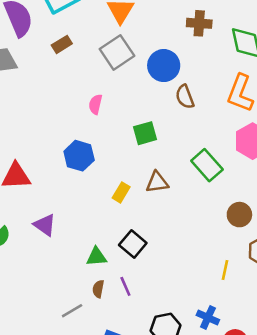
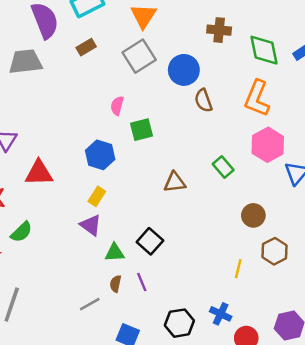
green square: (145, 133) -> (142, 130), moved
green rectangle: (207, 165) -> (223, 167), size x0.7
yellow rectangle: (121, 192) -> (97, 196), moved
purple triangle: (45, 225) -> (91, 225), moved

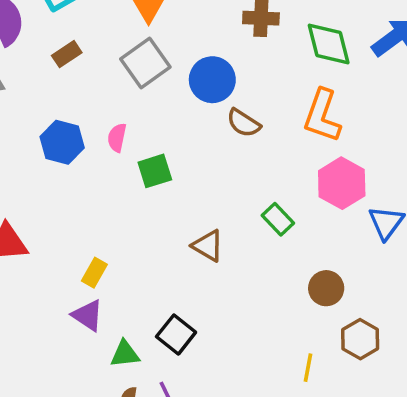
brown semicircle: (203, 100) -> (244, 123), turned -35
blue hexagon: (100, 155) -> (62, 142), moved
brown triangle: (175, 182) -> (208, 246), turned 40

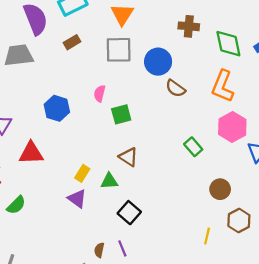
gray square: (145, 63) -> (119, 50), turned 32
blue hexagon: (62, 142) -> (57, 108), moved
brown triangle: (208, 246) -> (128, 157), moved
green triangle: (125, 354) -> (109, 181), moved

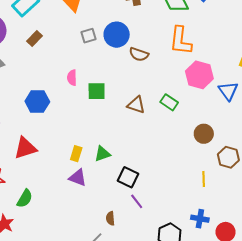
gray square: (119, 50) -> (88, 36), moved, size x0.6
green square: (121, 114) -> (97, 91), turned 30
brown triangle: (128, 157) -> (136, 105), moved
purple line: (122, 248) -> (137, 201), moved

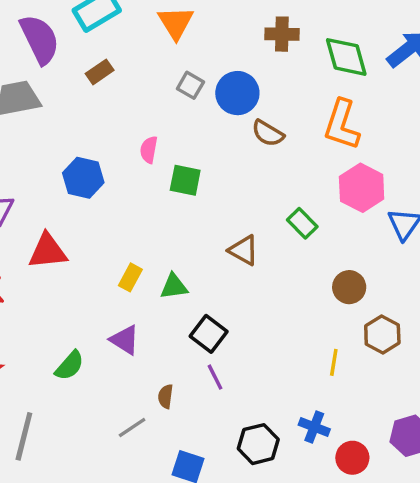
gray square: (88, 36) -> (190, 85), turned 35
brown triangle: (136, 105) -> (244, 250), moved
purple triangle: (78, 178) -> (125, 340), moved
green semicircle: (25, 198) -> (70, 366), moved

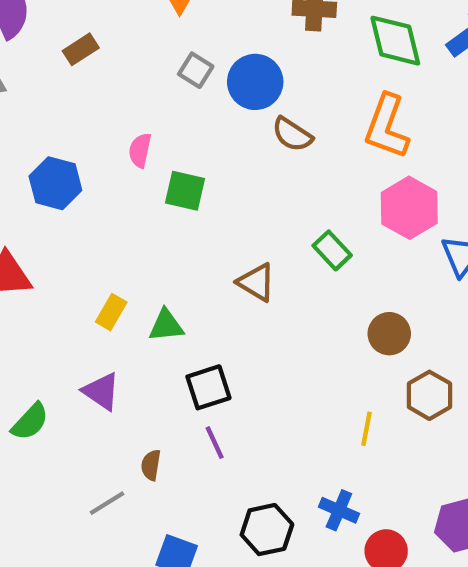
black square: (209, 334) -> (208, 387), turned 33

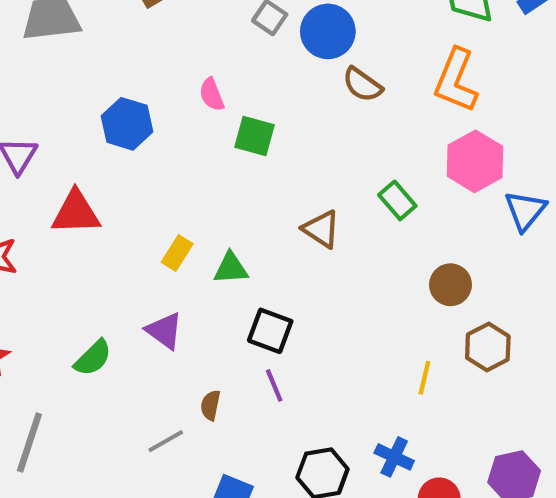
pink semicircle: (140, 150) -> (212, 94), turned -36
black square: (208, 387) -> (270, 331), turned 36

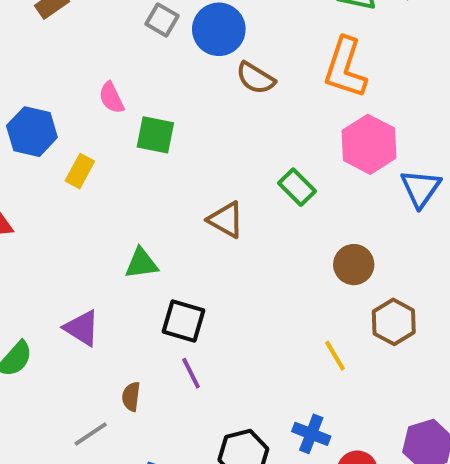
yellow rectangle: (177, 253) -> (80, 171), moved
yellow line: (424, 378) -> (335, 356), turned -40

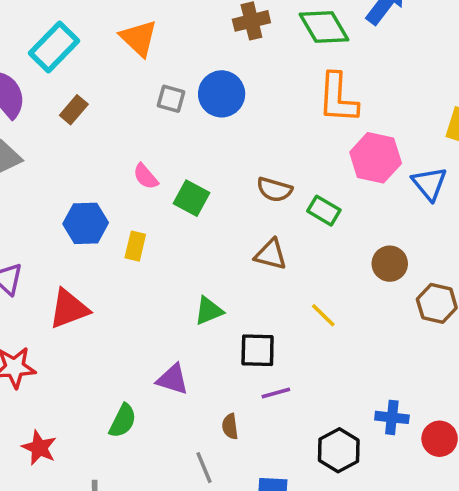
brown semicircle: (256, 78) -> (274, 190), moved
green square: (155, 135) -> (191, 198), turned 32
yellow line: (335, 356) -> (323, 315), moved
purple line: (191, 373) -> (276, 393), turned -64
gray line: (91, 434) -> (204, 468), turned -64

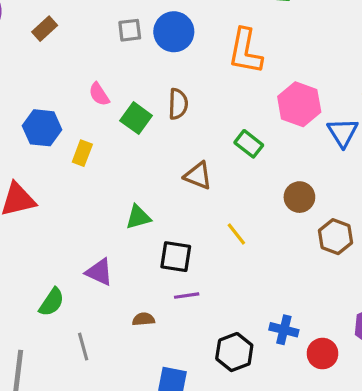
orange L-shape: (338, 98) -> (245, 51), moved
gray square: (171, 99) -> (130, 30), turned -30
brown semicircle: (274, 190) -> (178, 104), moved, turned -112
brown semicircle: (230, 426) -> (143, 319), turned 85
gray line: (204, 468) -> (83, 347), moved

